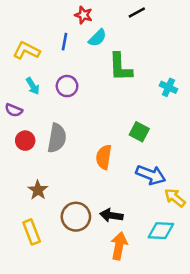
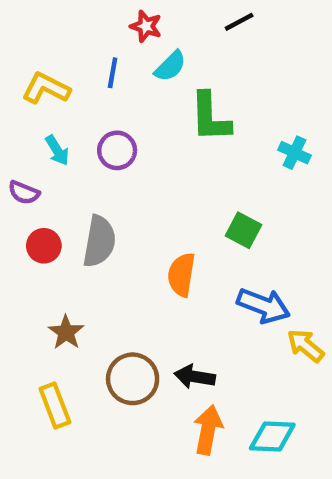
cyan diamond: (161, 231) -> (272, 437), moved

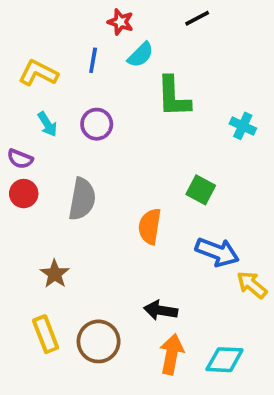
red circle: (44, 246) -> (24, 194), moved
brown circle: (133, 379) -> (99, 341), moved

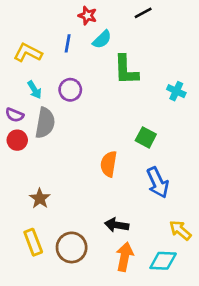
gray semicircle: (82, 199) -> (45, 123), moved
blue arrow: (217, 252) -> (158, 183), turned 44
yellow arrow: (252, 285) -> (180, 230), moved

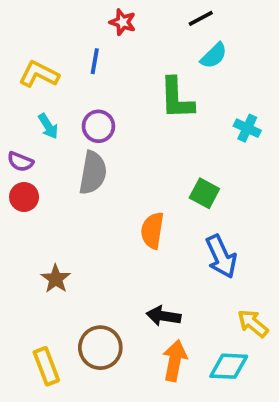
cyan semicircle: (102, 39) -> (214, 56), moved
gray semicircle: (45, 123) -> (93, 173), moved
yellow rectangle: (33, 242) -> (46, 366), moved

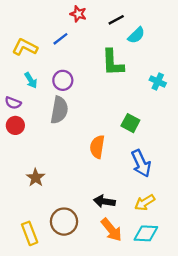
black line: (201, 18) -> (116, 20), moved
blue line: (95, 61) -> (60, 39), turned 42
yellow arrow: (253, 323) -> (145, 203), moved, turned -72
orange arrow: (175, 361) -> (111, 230), turned 130

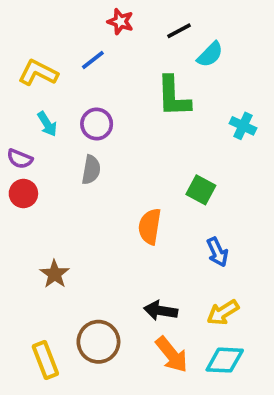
gray semicircle: (59, 110) -> (91, 170), size x0.7
blue arrow: (141, 163) -> (217, 252), size x0.7

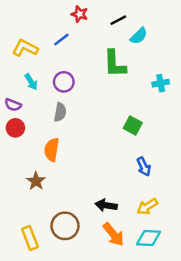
cyan cross: (243, 126) -> (161, 83), turned -35
orange semicircle: (150, 226) -> (52, 150), moved

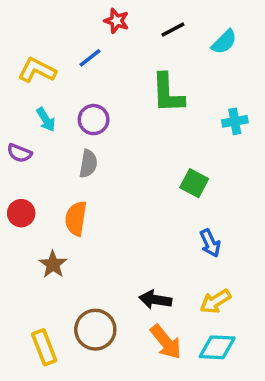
cyan semicircle: (139, 36) -> (224, 42), moved
red circle: (15, 128) -> (21, 213), moved

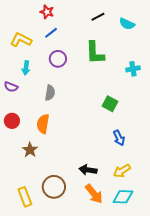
red star: (116, 21) -> (47, 12), moved
cyan semicircle: (224, 42) -> (127, 24), turned 70
cyan arrow: (46, 120) -> (26, 68), turned 40
purple circle: (94, 120) -> (58, 59), moved

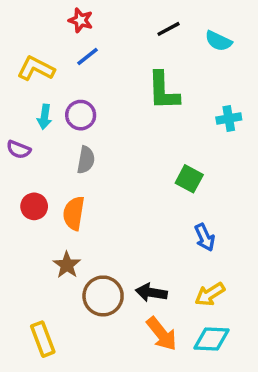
purple circle: (58, 59) -> (81, 115), moved
red circle: (12, 121) -> (34, 206), moved
brown star: (30, 150) -> (67, 265), moved
brown circle: (54, 187) -> (103, 296), moved

